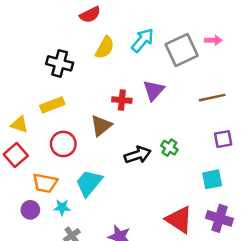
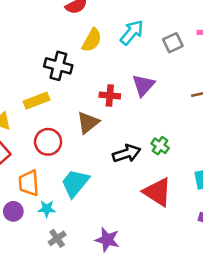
gray square: (182, 50) -> (173, 43), size x0.6
black cross: (60, 63) -> (58, 66), moved
orange trapezoid: (45, 183) -> (29, 183), turned 75
red triangle: (179, 220) -> (157, 192), moved

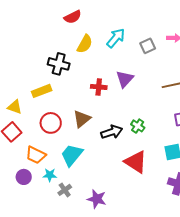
brown triangle: (88, 123) -> (82, 119), moved
orange trapezoid: (29, 183) -> (36, 155), turned -60
gray cross: (57, 238) -> (65, 190), moved

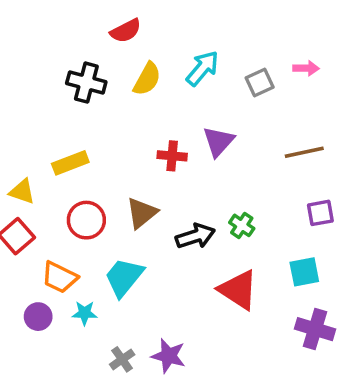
black cross: (59, 64) -> (86, 83), moved
gray cross: (65, 190) -> (122, 359), moved

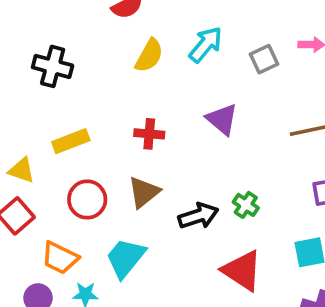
black cross: (86, 83) -> (53, 66), moved
purple triangle: (219, 142) -> (222, 119), turned -32
red cross: (172, 156) -> (149, 134), moved

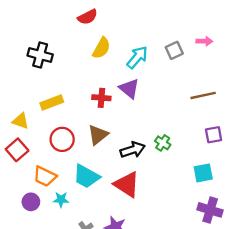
cyan arrow: (206, 45) -> (137, 57), moved
purple triangle: (222, 119) -> (129, 89), moved
cyan trapezoid: (125, 258) -> (86, 176), turned -100
red triangle: (242, 271) -> (127, 185), moved

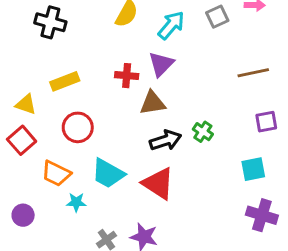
purple triangle: (129, 89) -> (161, 64), turned 35
brown triangle: (98, 135) -> (153, 103), moved, turned 30
purple circle: (31, 202) -> (23, 215), moved

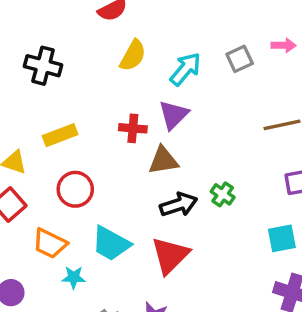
red triangle: (158, 184) -> (170, 255), turned 42

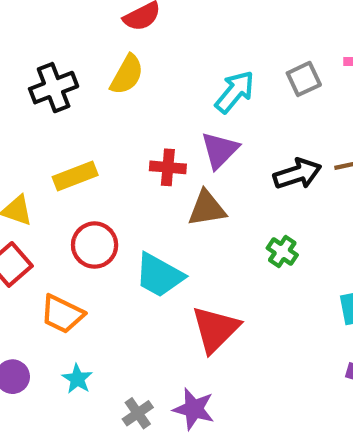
yellow semicircle: (133, 55) -> (127, 75), moved
black cross: (43, 66) -> (54, 88), turned -36
black arrow: (179, 205) -> (297, 174), moved
cyan trapezoid: (111, 244) -> (159, 275), moved
cyan star: (74, 277) -> (77, 379), moved, turned 30

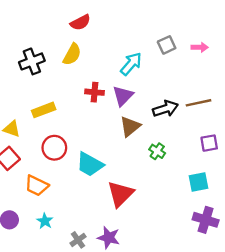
gray square: (304, 79) -> (167, 45), moved
red cross: (168, 167) -> (94, 92), moved
brown triangle: (207, 208) -> (130, 126), moved, turned -30

